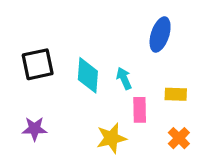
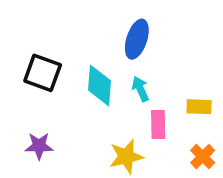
blue ellipse: (160, 35) -> (137, 39), moved
black square: (38, 64) -> (43, 73), turned 32

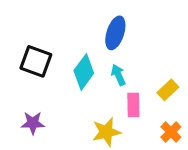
cyan diamond: (99, 85) -> (84, 72), turned 32
yellow rectangle: (199, 107) -> (168, 90), turned -45

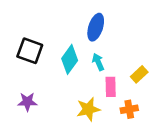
orange cross: (171, 132) -> (129, 109), moved, turned 35

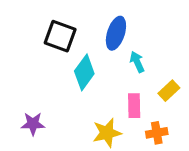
black square: (30, 51) -> (60, 36), moved
cyan arrow: (98, 62) -> (137, 62), moved

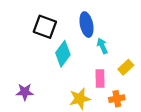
blue ellipse: (116, 33) -> (86, 25), turned -30

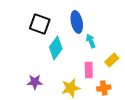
purple star: (25, 92) -> (35, 82), moved

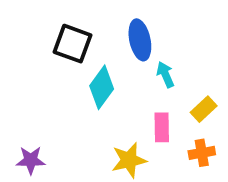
purple star: (35, 82) -> (31, 160), moved
orange cross: (104, 88) -> (202, 153), moved

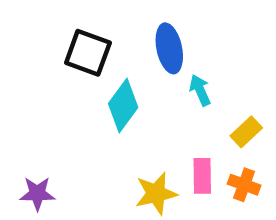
pink rectangle: (162, 127) -> (202, 176), moved
orange cross: (202, 153) -> (244, 185), turned 30

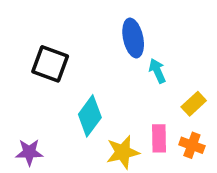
black square: (88, 53) -> (50, 64), moved
cyan diamond: (123, 106) -> (90, 116), moved

